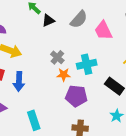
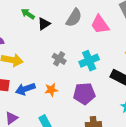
orange star: (64, 75) -> (51, 90), moved
blue arrow: (19, 81) -> (25, 89), turned 78

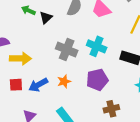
gray cross: (59, 59) -> (67, 50), size x1.5
cyan cross: (89, 61) -> (97, 46), turned -36

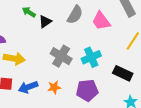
cyan cross: (97, 46) -> (91, 57), turned 36

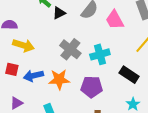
orange star: (54, 87) -> (59, 79), size x1.5

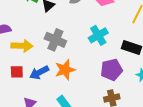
gray cross: (70, 49) -> (55, 40), moved
purple pentagon: (92, 87) -> (112, 70), moved

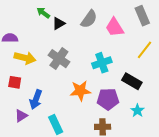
orange star: (65, 70) -> (80, 91), moved
blue arrow: (39, 73) -> (36, 99), moved, turned -54

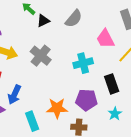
pink trapezoid: (115, 27) -> (105, 39), moved
black rectangle: (132, 81) -> (112, 84), turned 36
orange star: (80, 91) -> (57, 108), moved

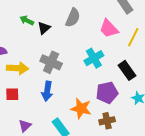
blue arrow: (14, 95) -> (47, 91), moved
orange star: (57, 108) -> (81, 108), turned 30

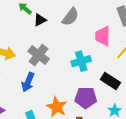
pink trapezoid: (109, 29) -> (103, 36), turned 30
black rectangle: (127, 70) -> (110, 81), turned -36

